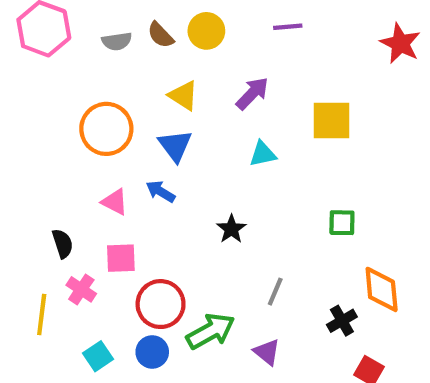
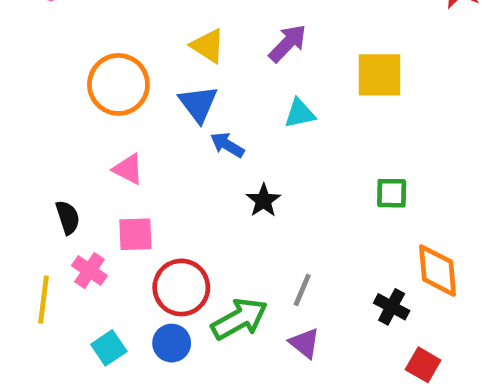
blue arrow: (161, 191) -> (227, 145), moved
gray line: (275, 292) -> (302, 290), moved
black cross: (342, 321) -> (392, 307), turned -32

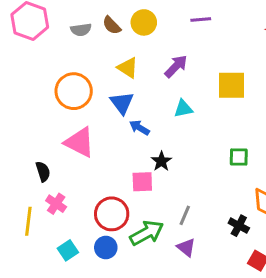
pink triangle: (128, 169) -> (79, 142), size x1.6
pink square: (135, 234) -> (142, 182), moved

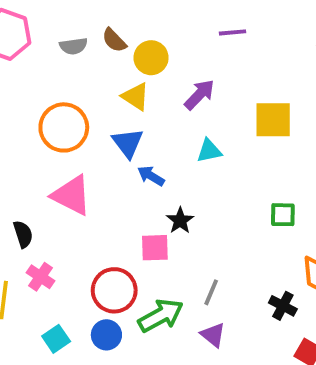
yellow circle: (144, 22) -> (151, 58), moved

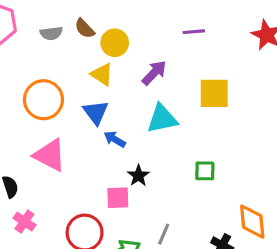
purple line: (232, 32) -> (194, 32), moved
cyan triangle: (209, 151) -> (162, 119), size x1.5
green square: (283, 215) -> (205, 171), moved

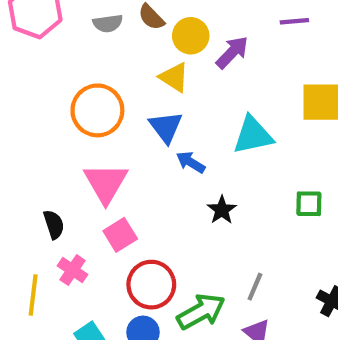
purple arrow: (154, 73) -> (232, 52), moved
pink triangle: (50, 155) -> (106, 183), turned 33
pink square: (118, 198) -> (120, 235), moved, turned -30

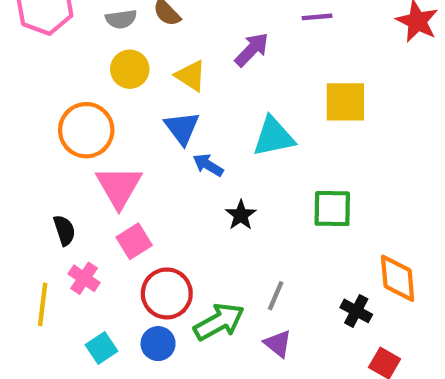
yellow circle: (191, 36) -> (130, 69), moved
orange circle: (97, 110) -> (86, 130), moved
green square: (309, 204) -> (332, 209), size x1.4

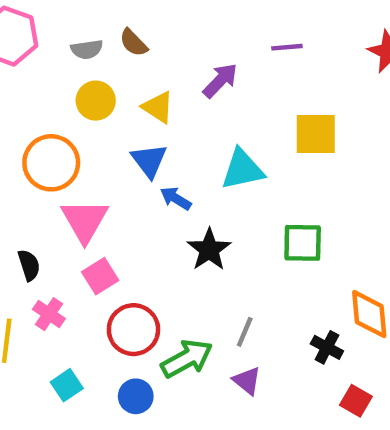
black star: (241, 215) -> (209, 250), size x1.4
blue circle: (158, 344) -> (136, 396), moved

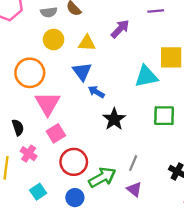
yellow triangle: (158, 107) -> (87, 43), turned -30
cyan triangle: (242, 169) -> (146, 76), moved

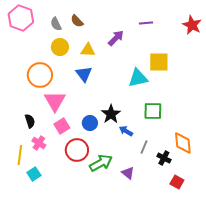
gray semicircle: (49, 12) -> (56, 24), turned 72
blue arrow: (96, 92) -> (126, 131), moved
gray line: (133, 163) -> (144, 147), moved
cyan square: (38, 192) -> (34, 174), moved
blue circle: (75, 198) -> (90, 123), moved

